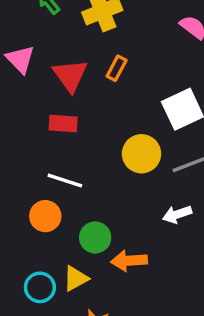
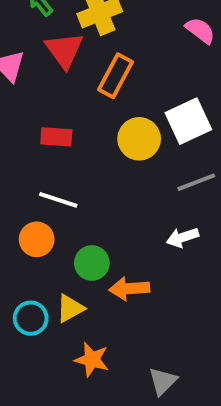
orange rectangle: (117, 68) -> (115, 76), size x1.5
red triangle: (70, 75) -> (64, 50), moved
yellow circle: (141, 154) -> (139, 139), moved

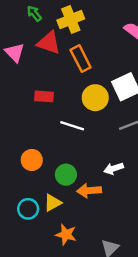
red triangle: (64, 50) -> (49, 43), turned -35
orange rectangle: (115, 76) -> (81, 59), turned -55
white line: (58, 200) -> (72, 126), moved
white arrow: (182, 237) -> (114, 169), moved

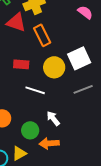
red rectangle: (44, 96) -> (21, 64), moved
white arrow: (114, 169) -> (53, 118), moved, turned 70

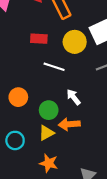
yellow triangle: (19, 153) -> (46, 133), moved

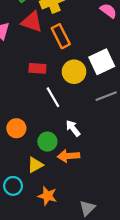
white line: (54, 67) -> (53, 97), turned 42
yellow triangle: (46, 133) -> (35, 165), moved
cyan circle: (15, 140) -> (13, 186), moved

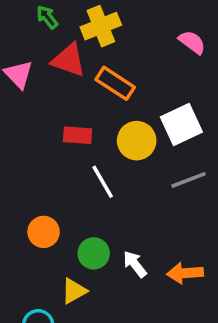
orange rectangle: (61, 36) -> (115, 83), turned -30
white arrow: (73, 128) -> (135, 264), moved
orange arrow: (68, 156) -> (185, 273), moved

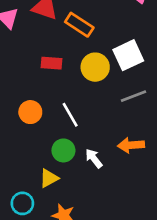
white line: (103, 182) -> (70, 115), moved
orange circle: (44, 232) -> (30, 112), moved
orange arrow: (185, 273) -> (131, 145), moved

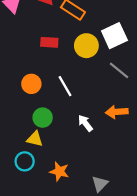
gray line: (134, 96) -> (119, 70), turned 60
green circle: (63, 150) -> (43, 118), moved
yellow triangle: (49, 178) -> (35, 139), moved, turned 42

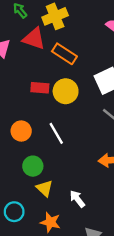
yellow circle: (86, 46) -> (66, 91), moved
white arrow: (85, 123) -> (77, 199), moved
yellow triangle: (35, 139) -> (45, 188), moved, turned 30

